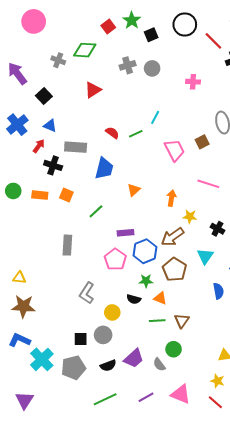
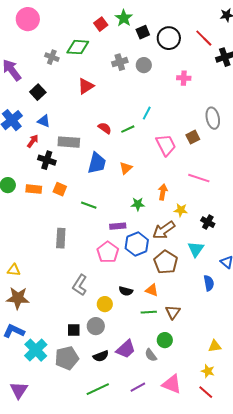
black circle: (185, 25) -> (169, 38), moved
orange triangle: (134, 190) -> (126, 168), moved
green line: (96, 211) -> (89, 205), turned 63
green star: (146, 281) -> (138, 204), moved

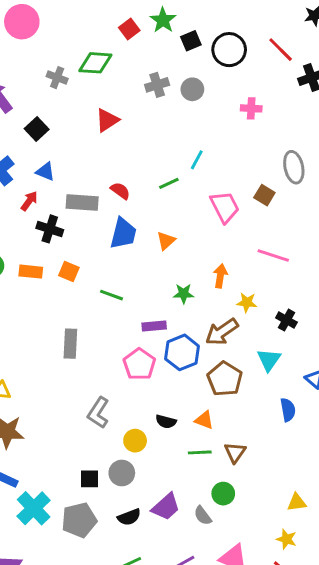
red semicircle: (105, 128) -> (120, 191), moved
brown square: (193, 137) -> (264, 195), turned -32

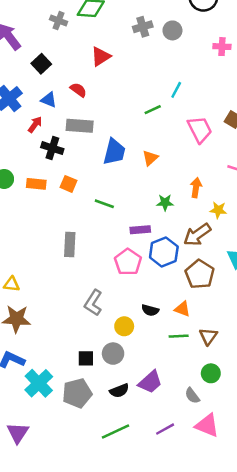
red semicircle: (120, 191) -> (78, 90), moved
green circle: (223, 494) -> (211, 373), moved
gray semicircle: (203, 516) -> (192, 396), moved

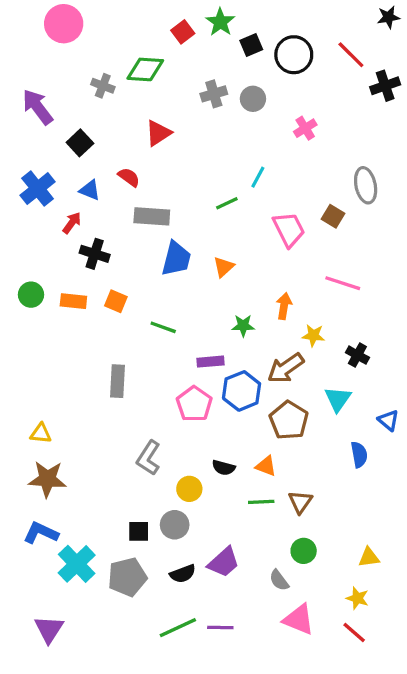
pink cross: (222, 47) -> (305, 128), moved, turned -35
gray rectangle: (80, 126) -> (152, 216), moved
purple line: (165, 429) -> (220, 628), moved, turned 30

